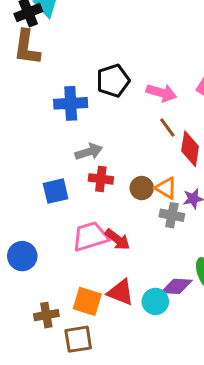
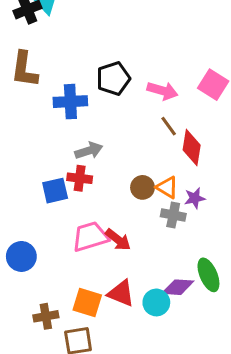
brown L-shape: (27, 47) -> (24, 69), moved
red cross: (101, 179) -> (80, 178), moved

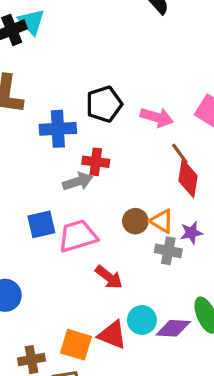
brown line: (169, 126) -> (180, 154), moved
red cross: (80, 178) -> (96, 162), moved
pink trapezoid: (90, 237) -> (78, 236), moved
cyan circle: (156, 302) -> (142, 320), moved

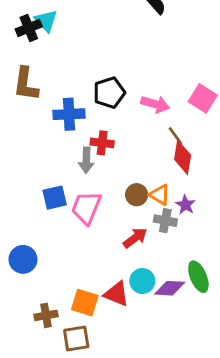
gray arrow: (78, 182) -> (86, 160), turned 110
purple star: (191, 233) -> (185, 205), turned -30
pink trapezoid: (78, 236) -> (86, 208), turned -51
red arrow: (109, 277) -> (135, 238), moved, turned -75

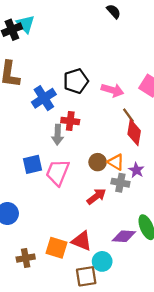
blue cross: (69, 114) -> (44, 98), turned -30
cyan circle: (142, 281) -> (102, 261), moved
brown square: (76, 338) -> (86, 276), moved

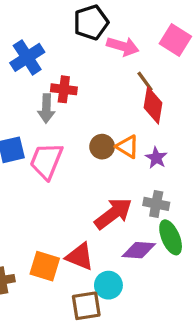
black pentagon: (76, 81) -> (91, 22), moved
gray cross: (120, 183) -> (156, 204), moved
red arrow: (96, 196) -> (113, 214), moved, size x1.4

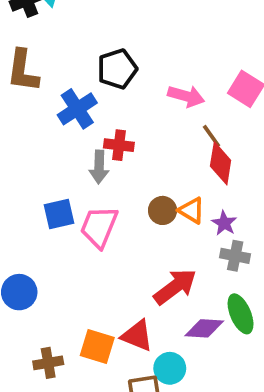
black pentagon: (91, 22) -> (117, 69), moved
gray cross: (156, 204) -> (235, 256), moved

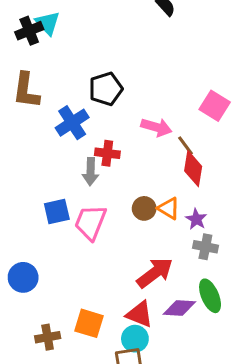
pink arrow: (186, 96) -> (156, 127), moved
red triangle: (137, 336) -> (140, 314), moved
cyan circle: (170, 368) -> (135, 339), moved

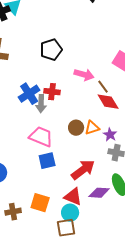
blue cross: (72, 123) -> (29, 94), moved
red diamond: (193, 169) -> (108, 102), turned -40
orange triangle: (169, 208) -> (92, 128), turned -49
blue square: (57, 211) -> (47, 161), moved
pink trapezoid: (91, 222) -> (41, 137), turned 90

